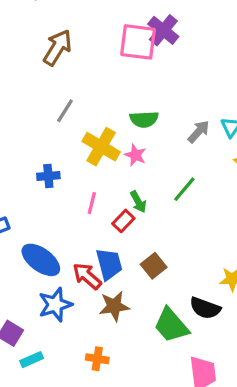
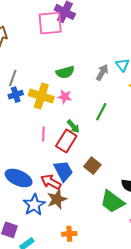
blue cross: (48, 176) -> (16, 95), moved
red rectangle: (123, 221) -> (66, 141), size x1.5
brown star: (114, 306) -> (57, 199), moved

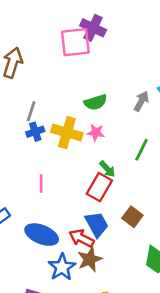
pink line: (43, 134) -> (41, 183), moved

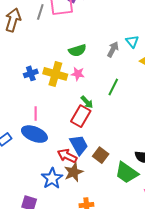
gray line: (31, 111) -> (40, 12), moved
brown square: (132, 217) -> (101, 155), moved
blue ellipse: (42, 235) -> (34, 134), moved

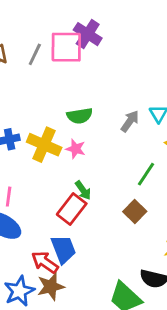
green line: (113, 87) -> (146, 174), moved
brown square: (101, 155) -> (135, 211), moved

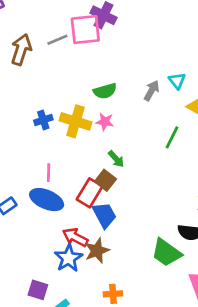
gray line: (35, 54) -> (57, 40), turned 48
red rectangle: (72, 209) -> (90, 193), moved
brown square: (135, 211) -> (105, 180), moved
red arrow: (45, 262) -> (75, 237), moved

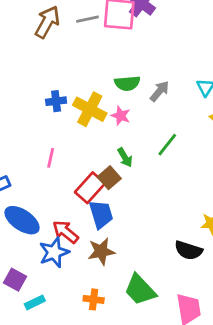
gray arrow: (152, 91) -> (160, 91), moved
green line: (172, 137) -> (167, 145), moved
blue ellipse: (47, 200) -> (22, 220), moved
brown star: (97, 251) -> (101, 251), moved
green trapezoid: (166, 253) -> (140, 290), moved

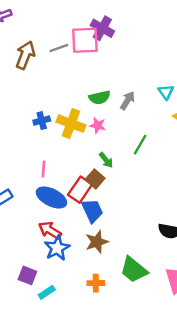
blue ellipse: (22, 220) -> (51, 198), moved
red arrow: (65, 232) -> (50, 230), moved

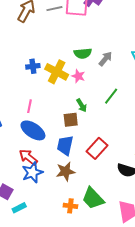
brown square: (95, 179) -> (71, 120), turned 35
red rectangle: (80, 190) -> (97, 148), moved
blue trapezoid: (92, 211) -> (65, 145), turned -150
orange cross: (96, 283) -> (70, 206), moved

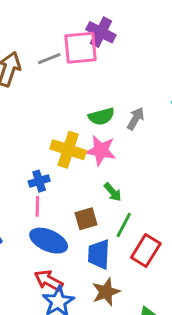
blue cross: (33, 66) -> (39, 181), moved
pink star: (78, 76) -> (101, 151), size x1.5
green line: (111, 96) -> (124, 225), moved
brown square: (71, 120) -> (86, 219), moved

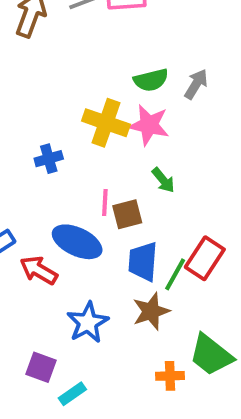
blue cross: (39, 181) -> (49, 159), moved
pink line: (37, 206) -> (105, 203), moved
green line: (124, 225) -> (175, 274), moved
red arrow: (49, 281) -> (39, 270), moved

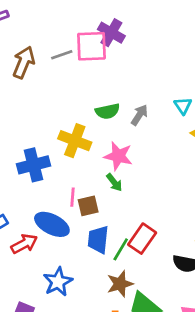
pink star: (149, 125) -> (118, 156), moved
blue cross: (49, 159) -> (34, 165), size x1.6
red arrow: (39, 270) -> (24, 244), turned 120
brown star: (151, 311) -> (120, 284), moved

